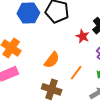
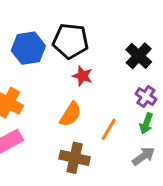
red star: (83, 36) -> (83, 76), moved

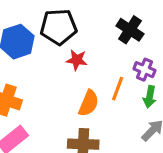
orange semicircle: (70, 114) -> (89, 103), moved
orange line: (109, 129) -> (118, 89), moved

